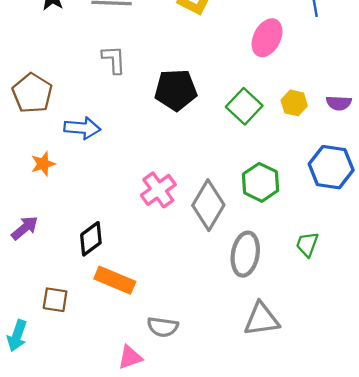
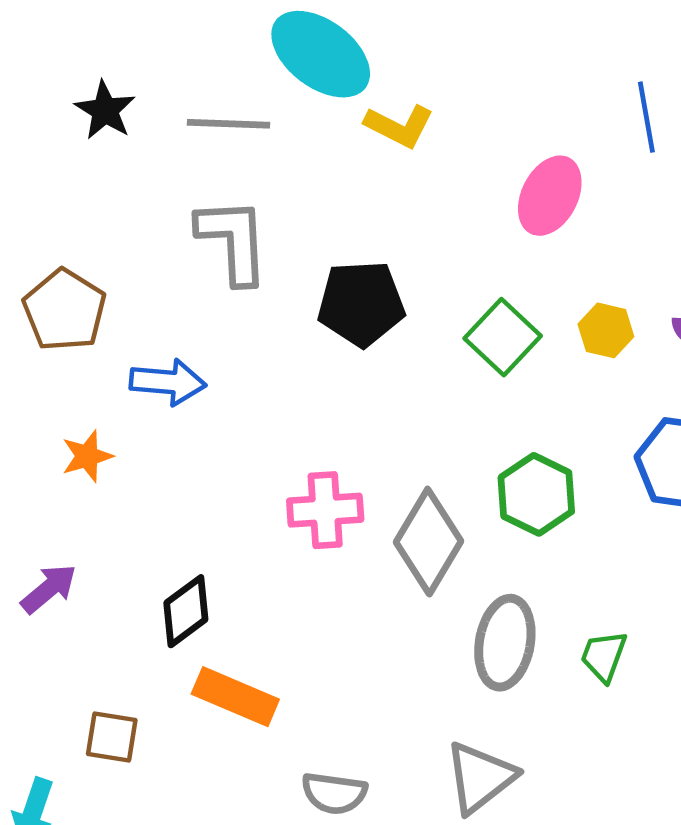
gray L-shape: (114, 59) -> (233, 241), size x1.5
pink cross: (158, 190) -> (325, 510), turned 32
green trapezoid: (307, 244) -> (604, 656), moved
gray triangle: (262, 319) -> (480, 777), moved, turned -30

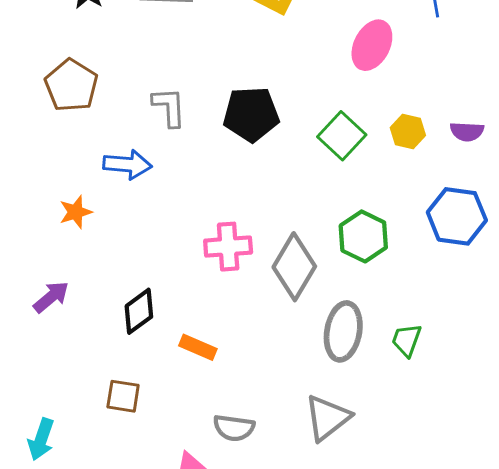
gray L-shape: (233, 241) -> (169, 107), moved, size x0.7
brown pentagon: (65, 310) -> (71, 85), moved
orange rectangle: (235, 697) -> (198, 347), moved, size x0.7
brown square: (112, 737) -> (123, 396), moved

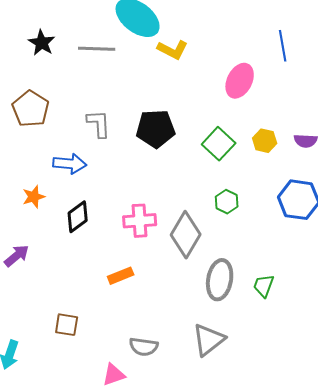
green hexagon: (363, 236) -> (227, 202), moved, size x0.7
black diamond: (139, 311) -> (78, 217), moved
orange rectangle: (198, 347) -> (121, 276), moved, turned -45

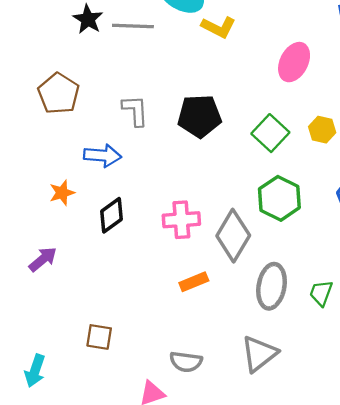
black star: (42, 43) -> (88, 19), moved
green hexagon: (227, 202) -> (279, 198), size x1.6
orange rectangle: (121, 276) -> (194, 282), moved

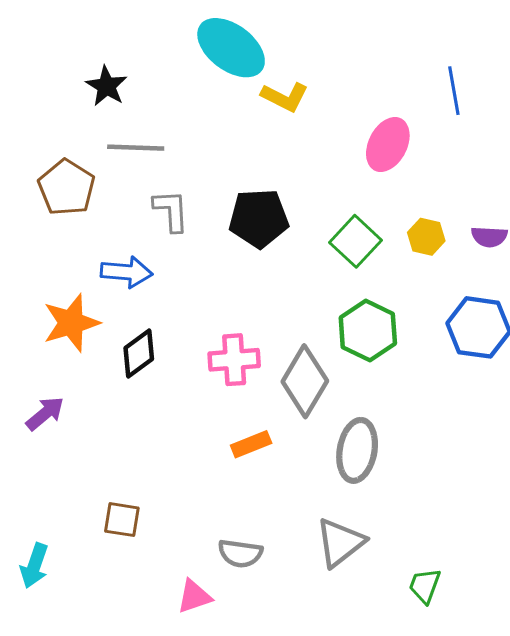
gray line: (133, 26) -> (136, 148), moved
orange star: (62, 193) -> (71, 323), size x1.6
green trapezoid: (321, 293) -> (425, 586), moved

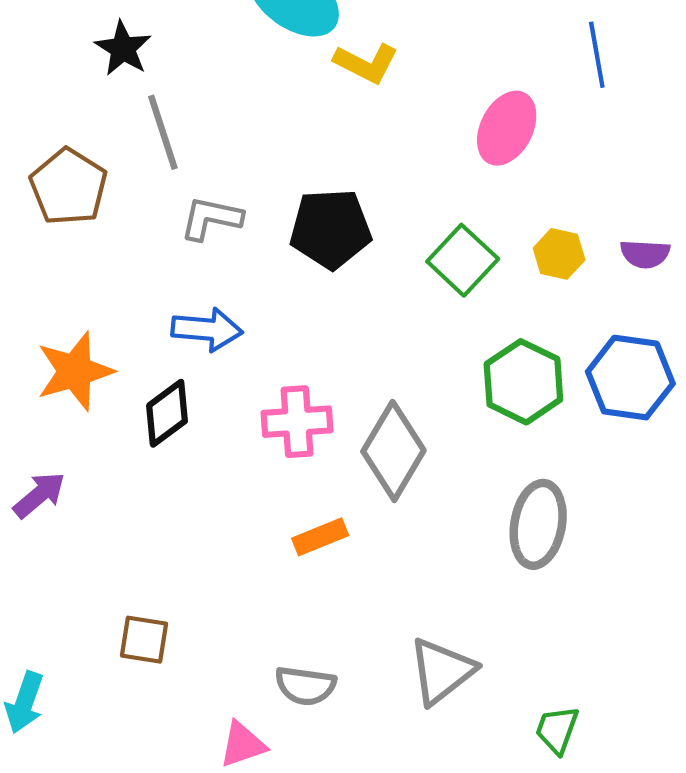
gray line: (136, 148) -> (163, 132), turned 70
gray L-shape: (171, 211) -> (211, 218), turned -75
blue arrow: (127, 272) -> (207, 329), moved
green hexagon: (368, 330) -> (523, 382), moved
gray ellipse: (357, 450) -> (538, 524), moved

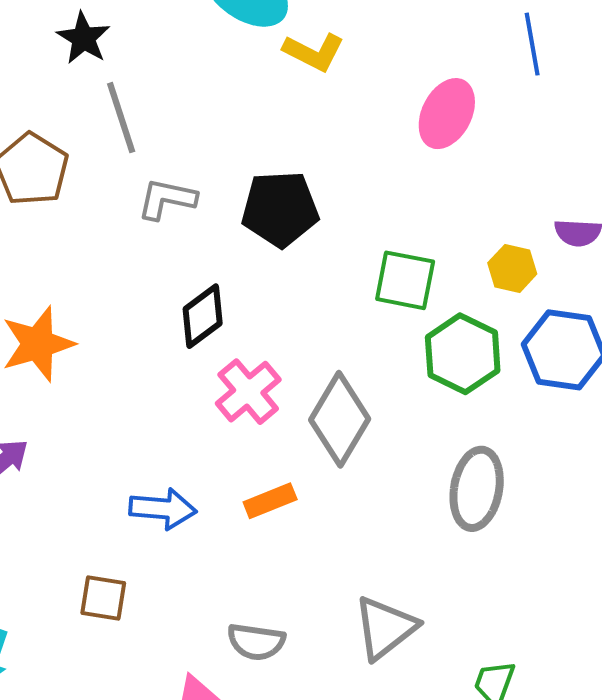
yellow hexagon: (559, 254) -> (512, 268), moved
green square: (463, 260) -> (405, 280), moved, turned -32
blue arrow: (207, 329) -> (163, 509), moved
black diamond: (167, 413) -> (203, 316), moved
pink cross: (297, 422) -> (248, 392), turned -36

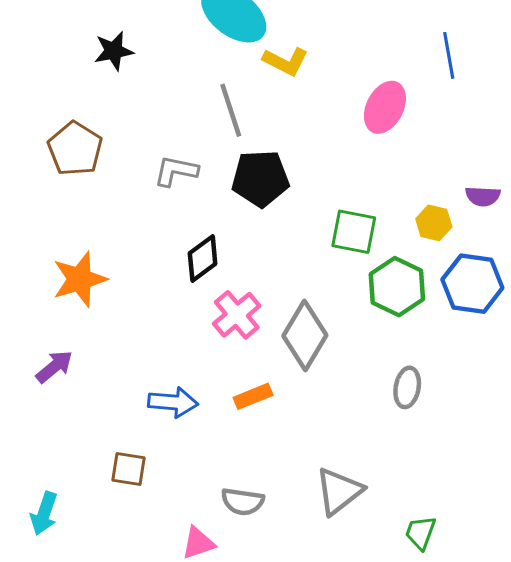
black star: (83, 38) -> (114, 51), turned 30
gray line: (121, 118) -> (231, 110), moved
gray ellipse: (477, 489) -> (407, 387), size x0.7

